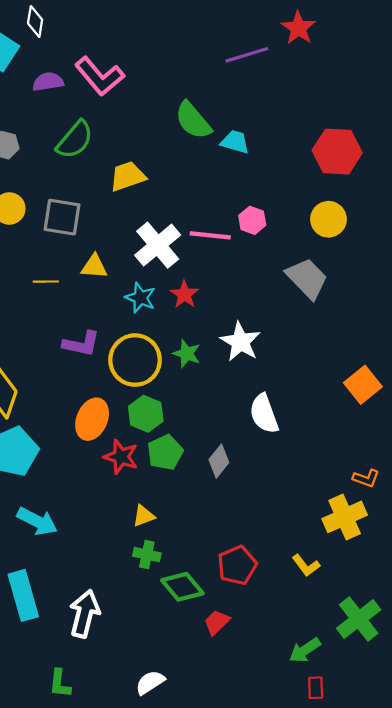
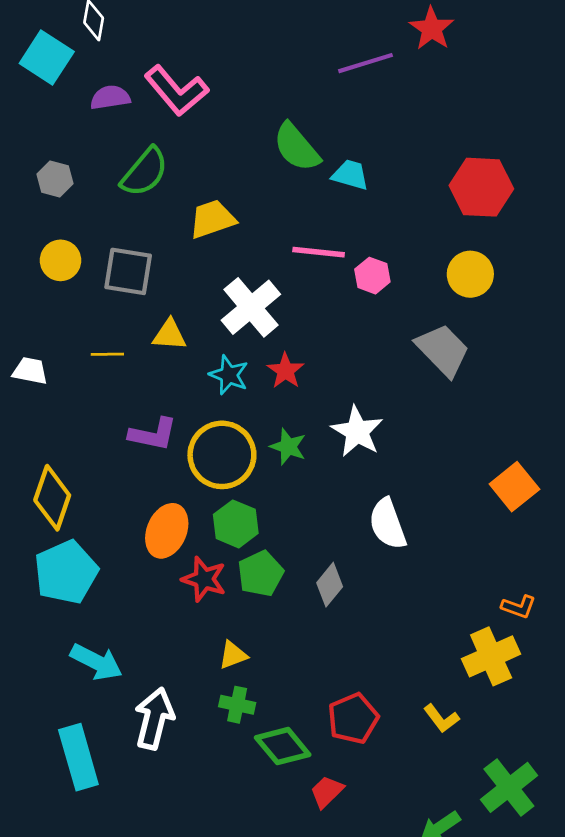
pink line: (210, 235) -> (319, 252), moved
white arrow: (85, 614) -> (154, 718), moved

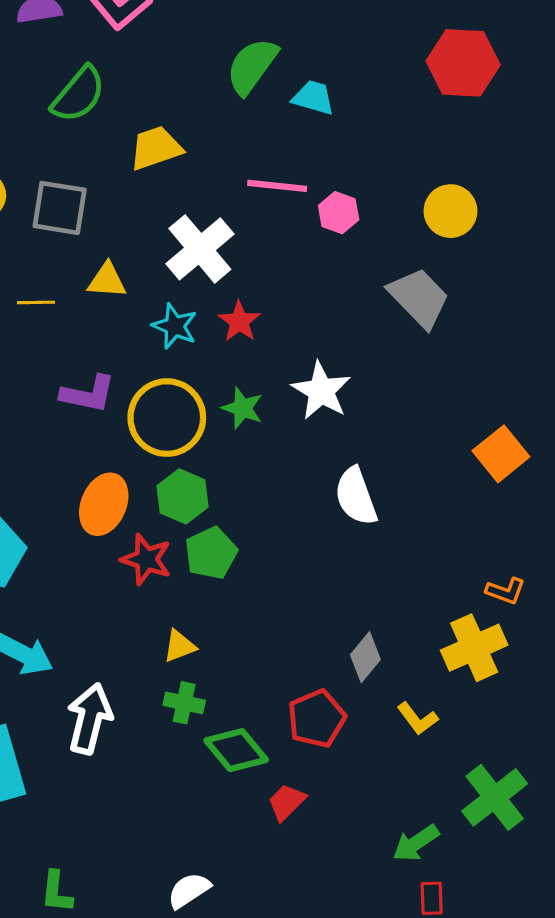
green semicircle: (296, 147) -> (252, 66), turned 76
red hexagon: (481, 187) -> (463, 63), moved
gray diamond: (330, 585) -> (365, 657), moved

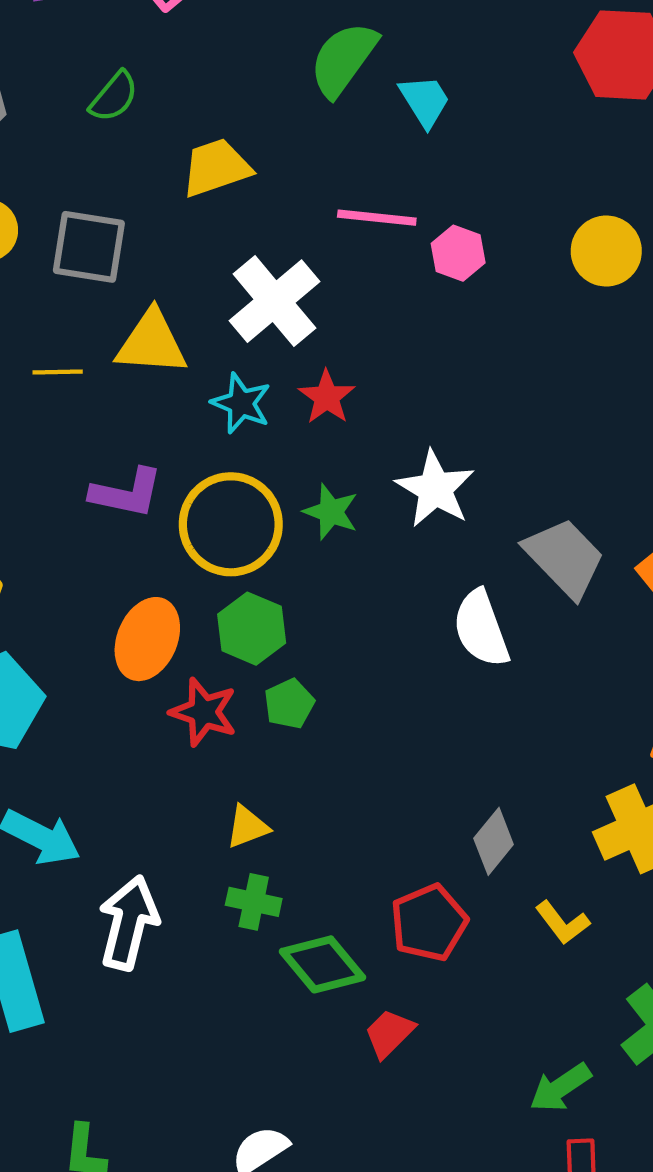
green semicircle: (79, 94) -> (114, 97), size x0.7
cyan trapezoid: (313, 98) -> (425, 101), turned 42
yellow triangle: (107, 280) -> (151, 343), size x1.4
gray trapezoid: (419, 298) -> (565, 558), moved
green pentagon: (211, 553) -> (289, 704), size x0.7

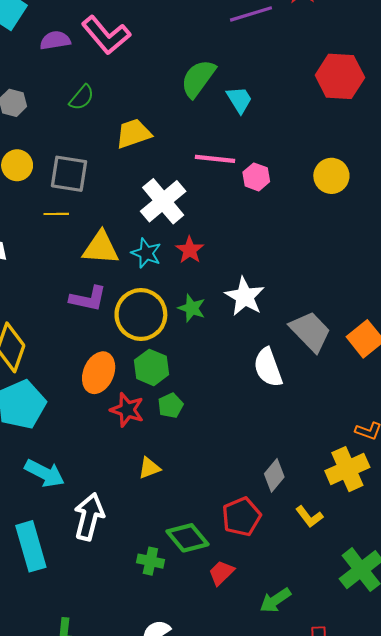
yellow triangle: (151, 343) -> (101, 248), moved
yellow line: (58, 372) -> (56, 214), moved
green cross: (254, 902) -> (150, 561), moved
green arrow: (560, 1088) -> (275, 600), moved

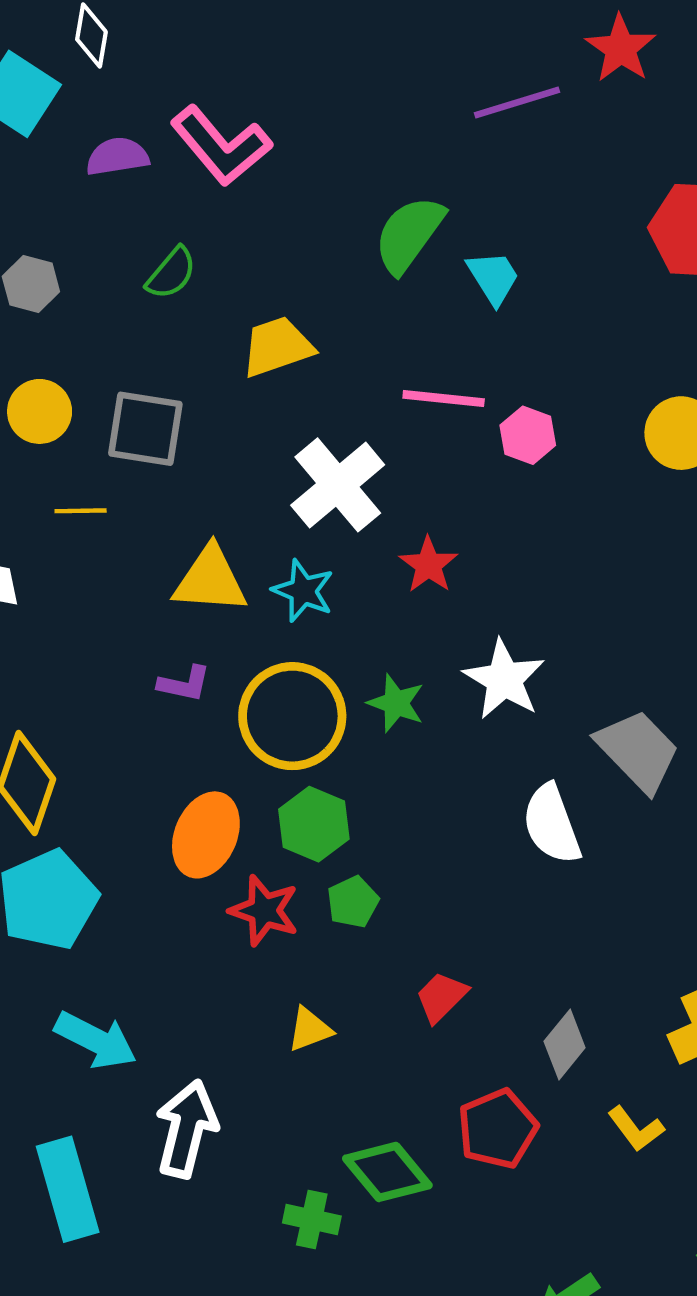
yellow line: (56, 214) -> (81, 511), moved
red star: (190, 250) -> (428, 565), moved
purple L-shape: (88, 299) -> (184, 684), size x0.7
red trapezoid: (221, 573) -> (441, 997), moved

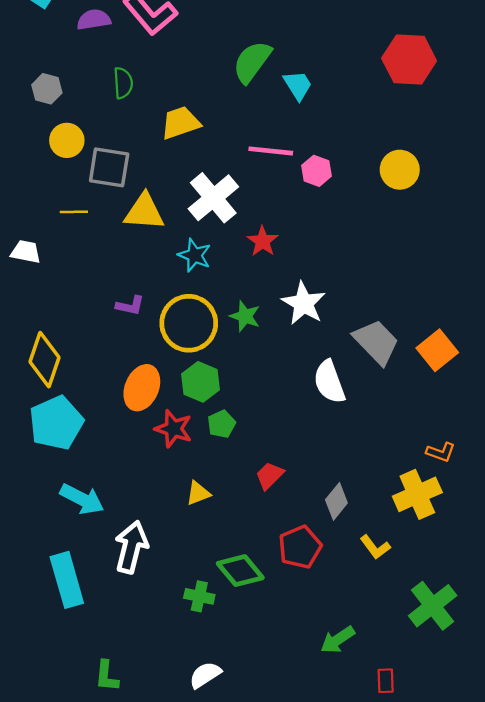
green semicircle: (171, 273) -> (123, 83), turned -44
yellow circle: (40, 411) -> (67, 140), moved
yellow triangle: (210, 580) -> (144, 212), moved

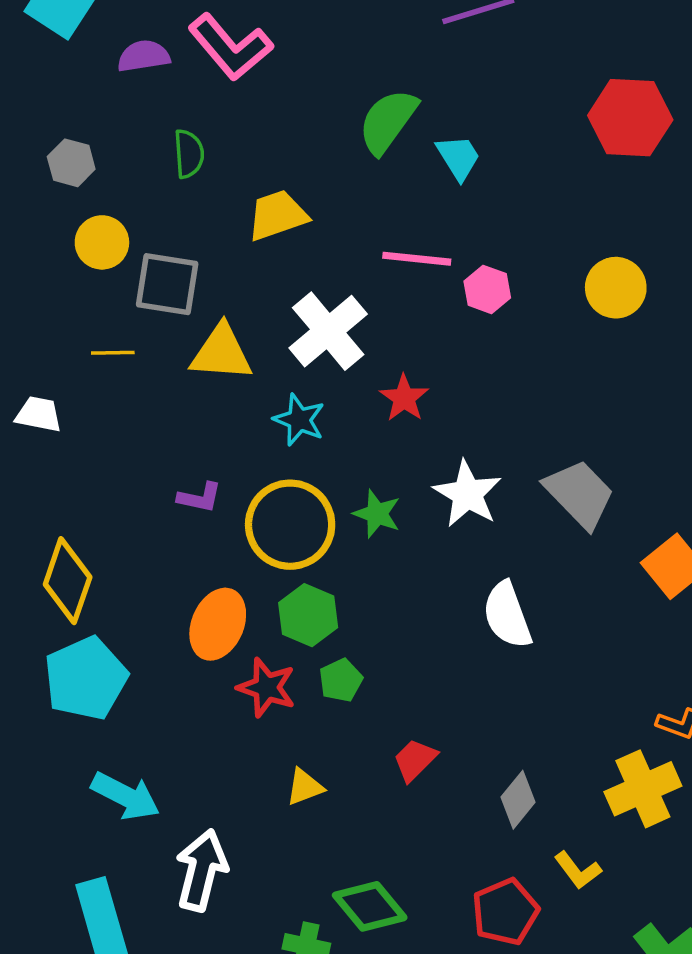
gray trapezoid: (376, 342) -> (580, 494), moved
red pentagon: (300, 547) -> (505, 912), moved

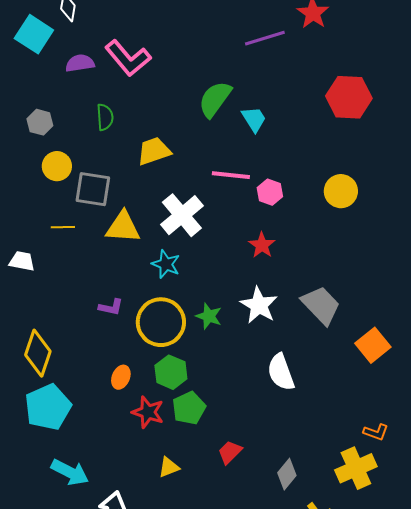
red star: (404, 398) -> (262, 245), moved
orange ellipse: (218, 624) -> (121, 377), size x0.6
green pentagon: (341, 680) -> (189, 408), size x1.4

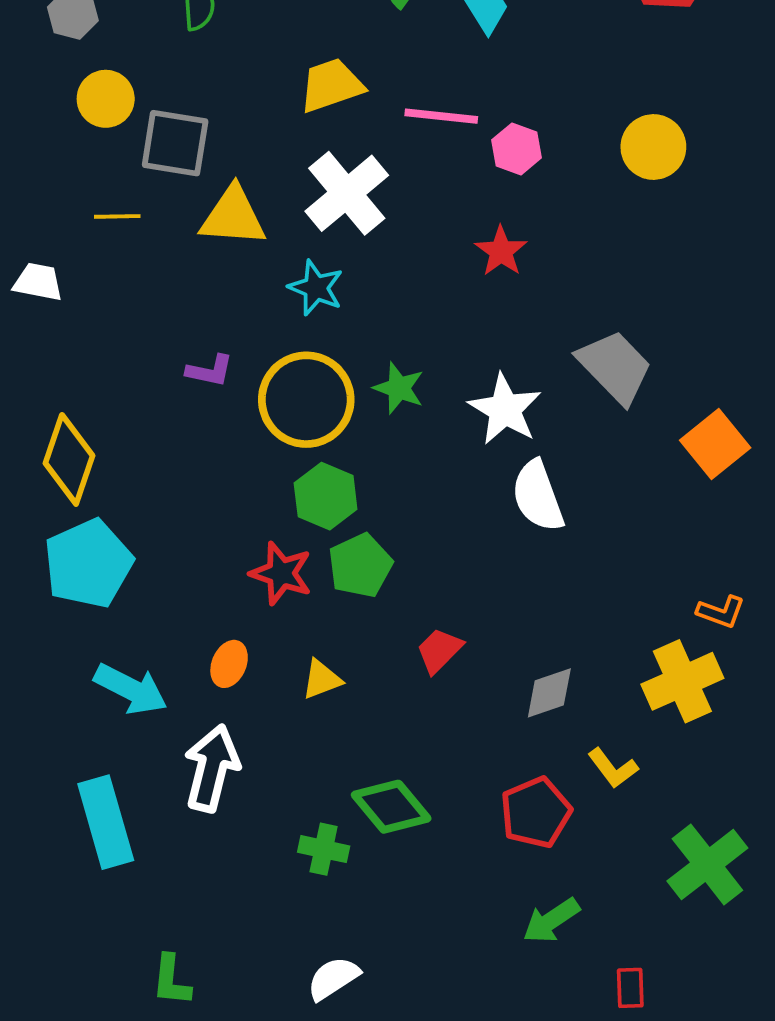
yellow trapezoid: (154, 151) -> (331, 85), moved
white star: (259, 305) -> (505, 409), moved
orange ellipse: (121, 377) -> (229, 664), moved
gray diamond: (287, 474) -> (549, 693), turned 32

